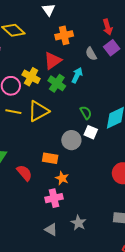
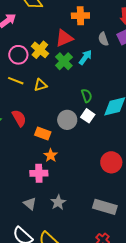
yellow triangle: (38, 111) -> (40, 85), size x0.6
red semicircle: (24, 173) -> (19, 118), moved

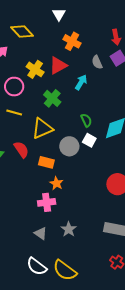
orange cross: (80, 16) -> (72, 41), turned 36
yellow cross: (40, 50) -> (35, 69), moved
green cross: (64, 61) -> (52, 98), moved
yellow triangle: (40, 85) -> (42, 128), moved, size x1.6

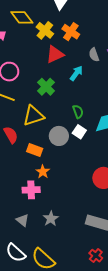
yellow cross: (35, 69) -> (45, 30), moved

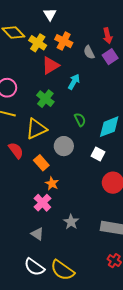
gray semicircle: (94, 55) -> (89, 52), moved
white square: (79, 132) -> (98, 154), moved
orange rectangle: (35, 150) -> (41, 163), turned 35
pink cross: (31, 190) -> (42, 203), turned -36
gray star: (51, 219) -> (71, 222), moved

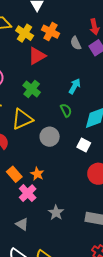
cyan arrow: (74, 82) -> (75, 86), moved
orange rectangle: (41, 163) -> (14, 174), moved

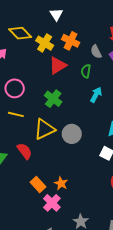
green semicircle: (66, 110) -> (86, 71), moved, turned -144
gray circle: (50, 137) -> (72, 134), moved

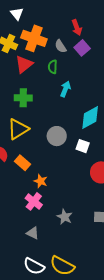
orange cross: (71, 41) -> (34, 38), size x1.4
green cross: (53, 99) -> (23, 98), turned -30
gray circle: (72, 134) -> (57, 136), moved
orange rectangle: (38, 184) -> (22, 163), moved

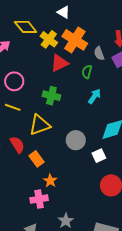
white triangle: (17, 14) -> (64, 12), turned -32
white square: (83, 146) -> (99, 156), turned 32
pink cross: (34, 201) -> (39, 199), turned 30

